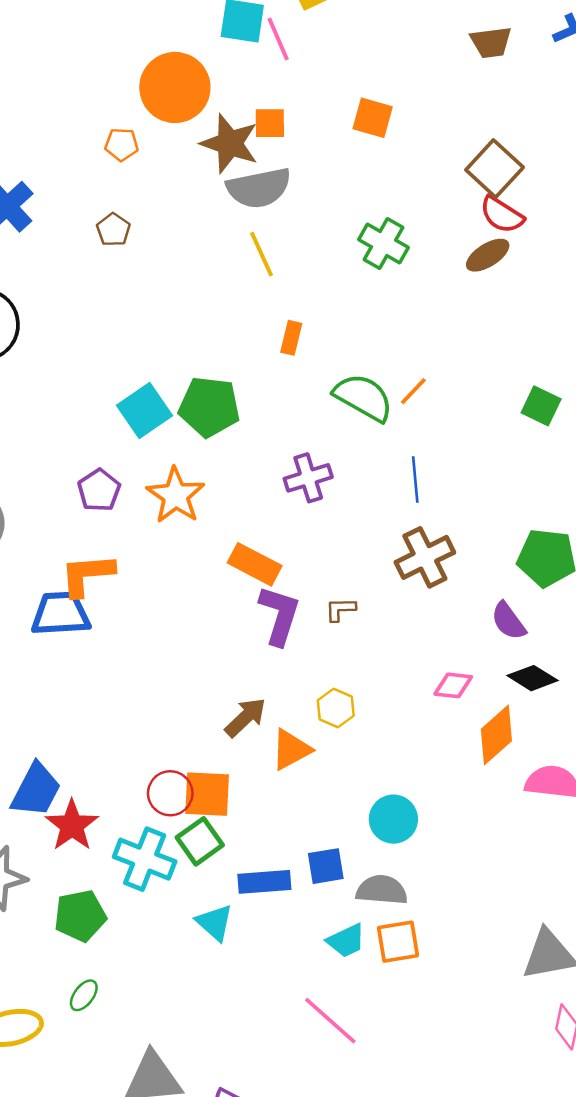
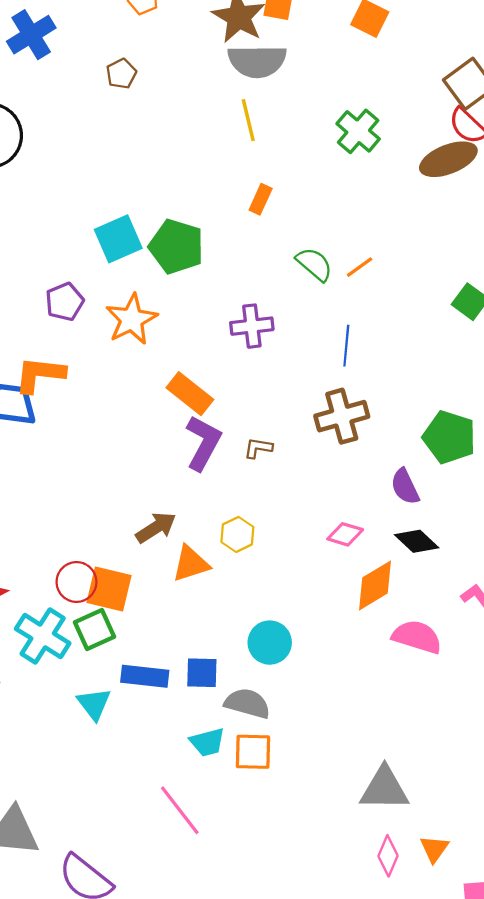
brown ellipse: (488, 255) -> (448, 159), size x1.4
green semicircle: (363, 397) -> (314, 264), size x0.7

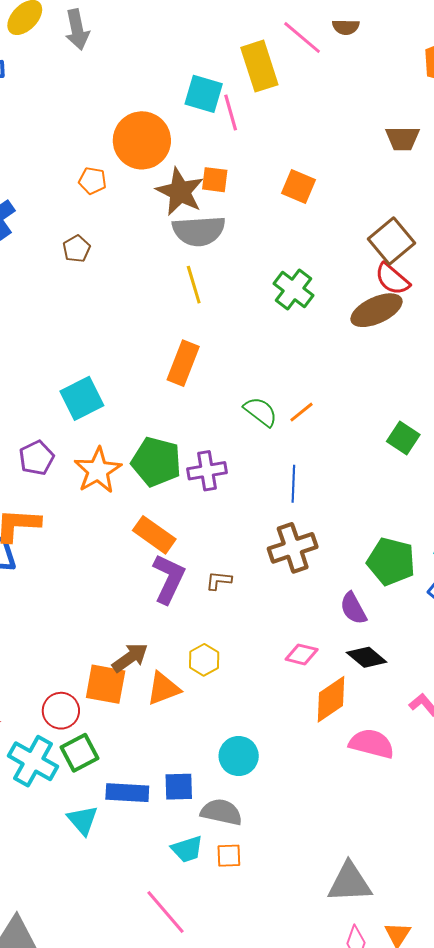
orange rectangle: (261, 199) -> (183, 363), moved, size x1.6
green pentagon: (176, 247) -> (156, 462), moved
orange square: (109, 589) -> (106, 684), moved
orange square: (253, 752) -> (229, 856), size x0.7

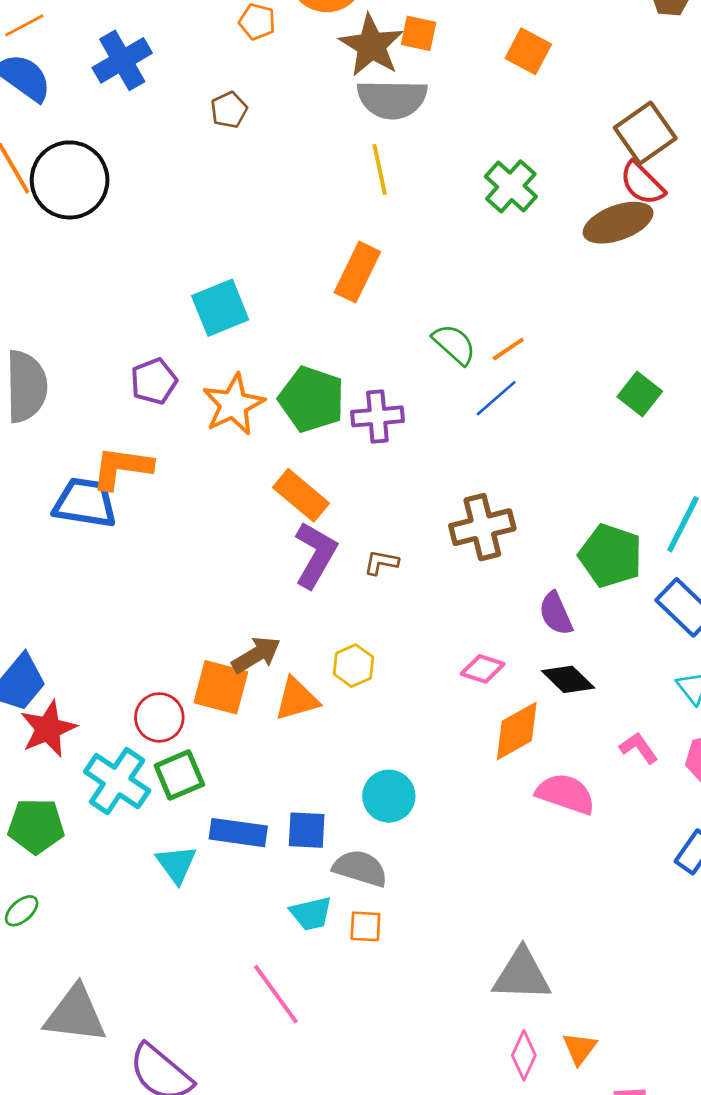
blue line: (293, 484) -> (496, 398), moved, turned 42

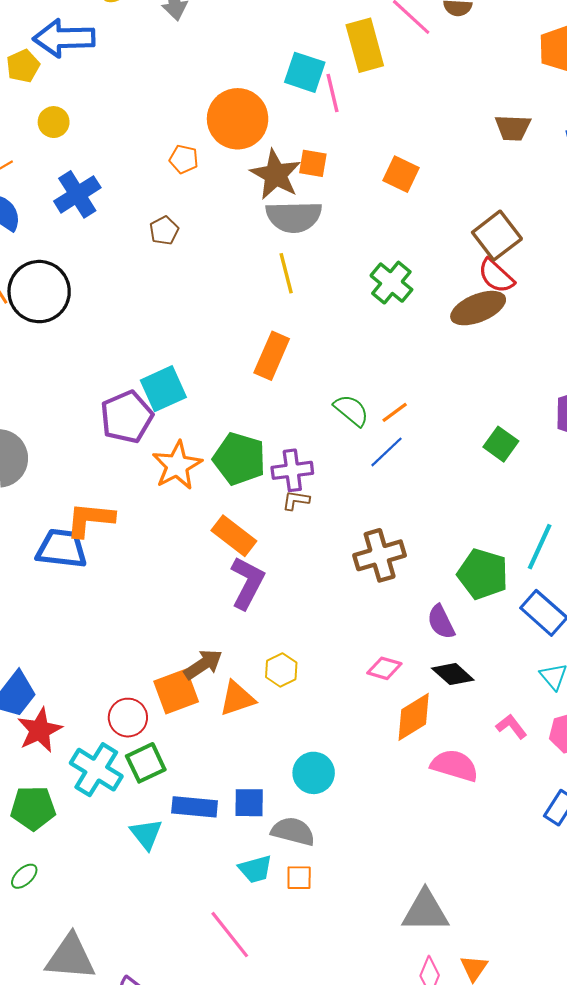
purple pentagon: (154, 381) -> (127, 417), moved, size x1.4
brown L-shape: (381, 563) -> (296, 500), moved
orange square: (221, 687) -> (176, 691), turned -33

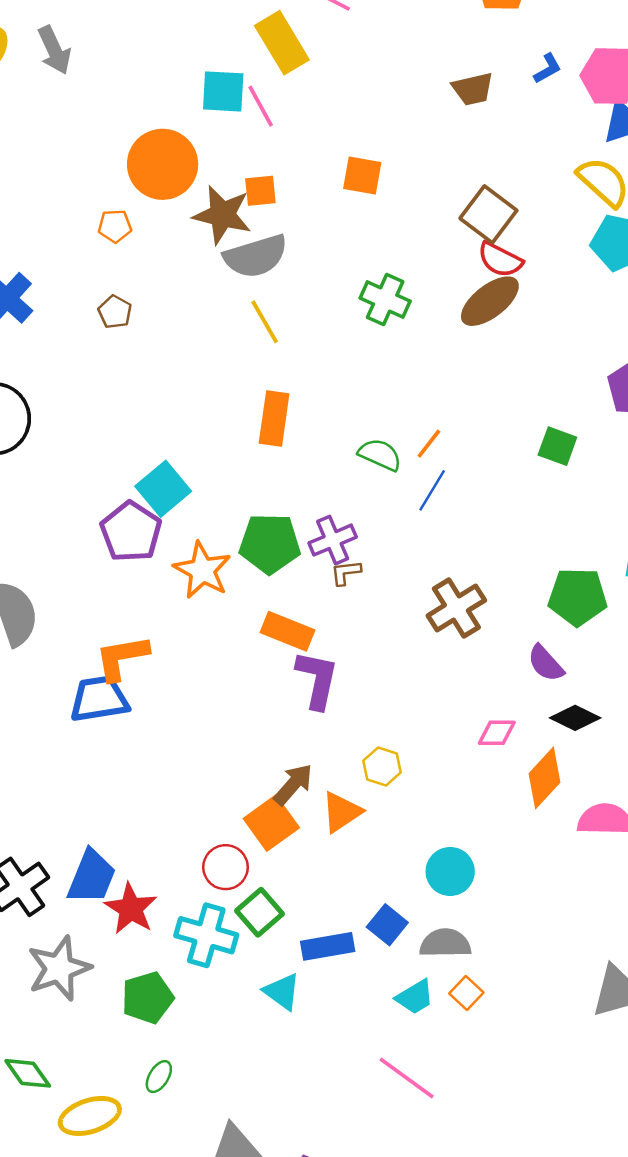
blue square: (249, 803) -> (387, 925), turned -36
orange square: (299, 878) -> (466, 993), turned -32

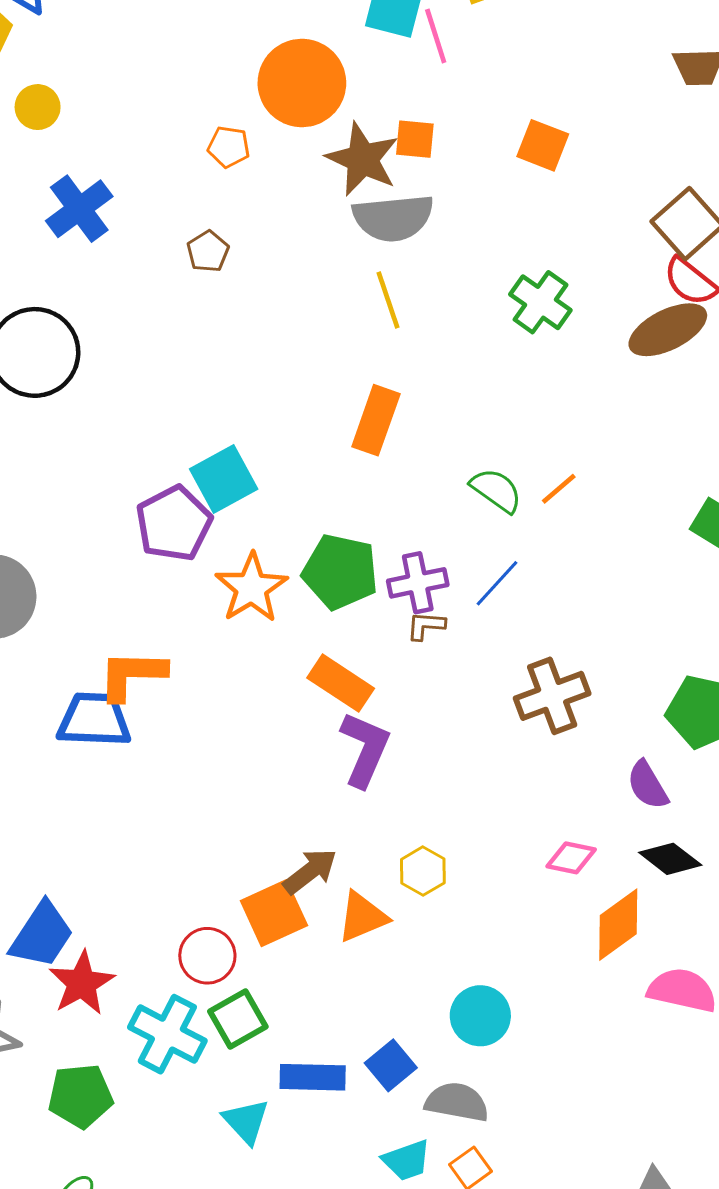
blue line: (432, 490) -> (497, 583), moved

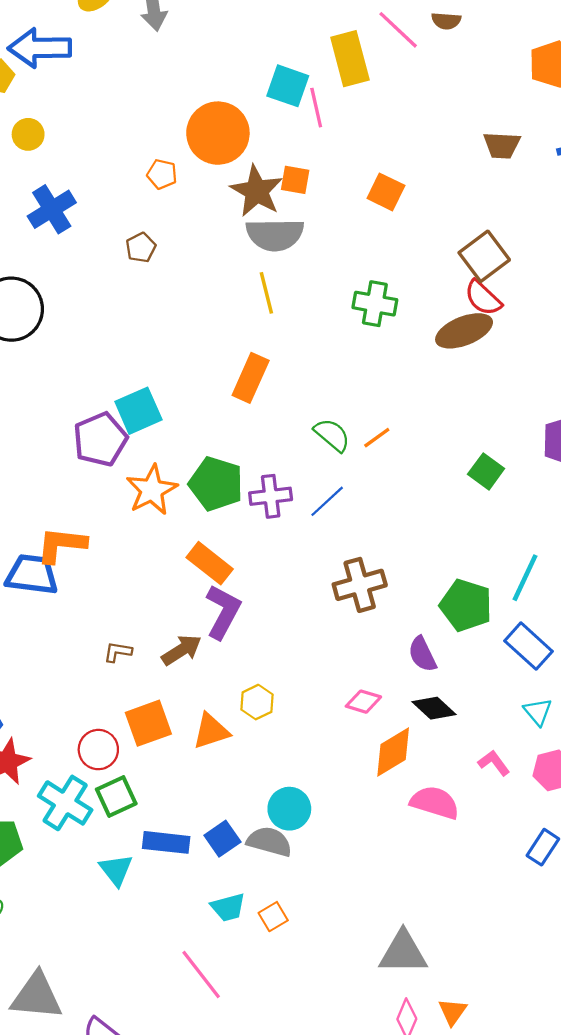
green cross: (540, 302) -> (375, 304), turned -30
brown L-shape: (426, 626) -> (118, 652), moved
brown arrow: (310, 871) -> (182, 650), moved
gray semicircle: (457, 1102) -> (269, 842), moved

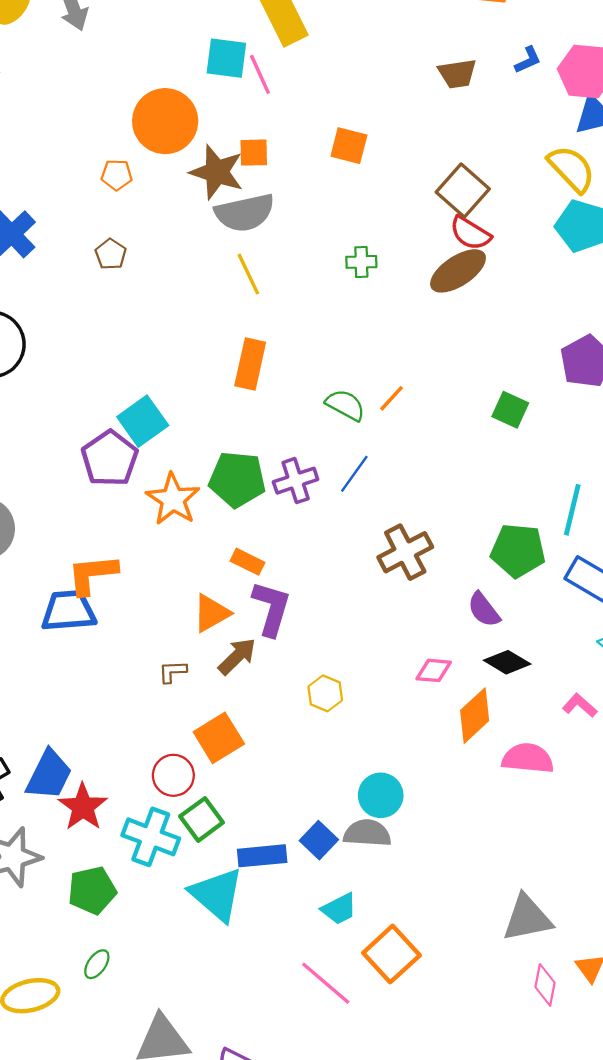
green cross: (375, 304) -> (361, 262), size x0.7
orange rectangle: (210, 563) -> (248, 562), size x0.7
orange triangle: (211, 731) -> (211, 613), moved
cyan triangle: (116, 870) -> (217, 894), size x1.6
orange square: (273, 917) -> (391, 954), moved, size x1.8

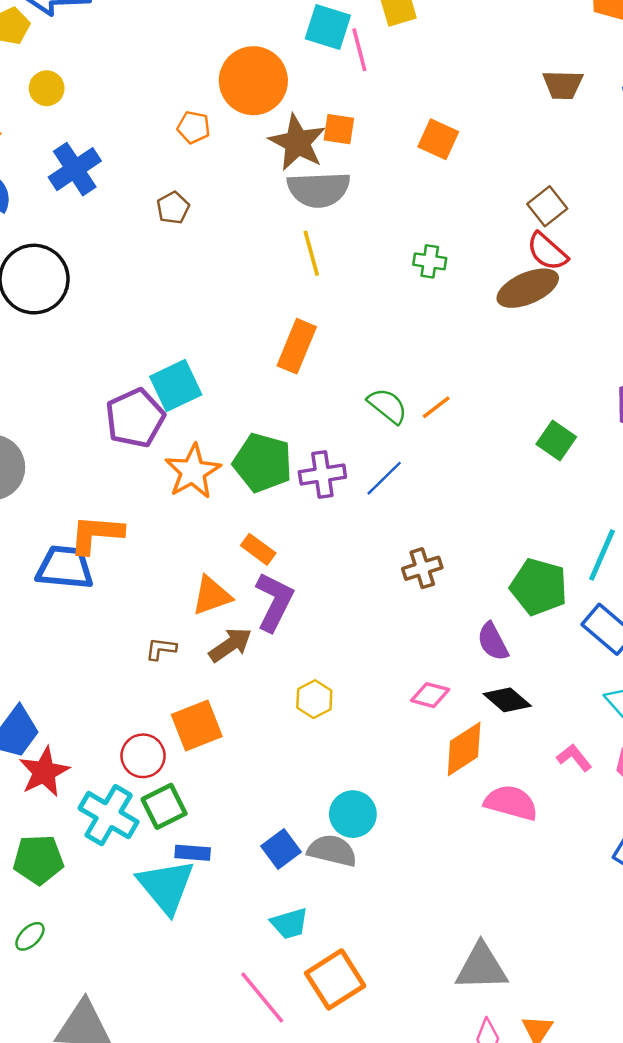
brown square: (463, 191) -> (547, 206), size x0.7
brown cross: (405, 552) -> (422, 568), size x0.7
blue rectangle: (262, 856) -> (193, 853), moved, size x0.7

